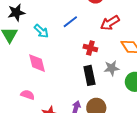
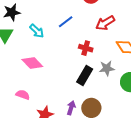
pink diamond: (37, 63) -> (32, 63), turned -30
black rectangle: (89, 75) -> (85, 76), turned 42

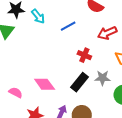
cyan arrow: (37, 31) -> (38, 16), moved
pink diamond: (32, 63) -> (45, 84), moved

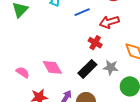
red arrow: (107, 33) -> (109, 22), moved

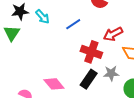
red arrow: (109, 22) -> (113, 34), moved
red cross: (95, 43) -> (91, 52), size x1.5

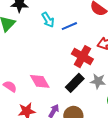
cyan arrow: (42, 17) -> (48, 20), moved

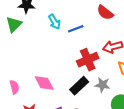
red cross: (82, 57) -> (88, 60), turned 35
pink semicircle: (10, 86) -> (14, 87), turned 40

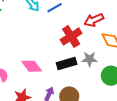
black rectangle: (79, 86) -> (67, 64), turned 36

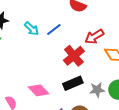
gray star: (90, 59) -> (97, 90), moved

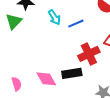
black rectangle: (73, 83) -> (72, 73), moved

